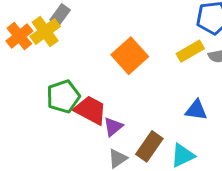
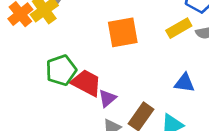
orange square: (130, 56) -> (123, 32), turned 32

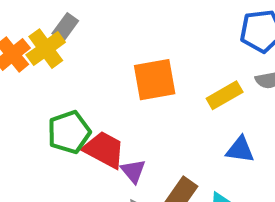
yellow rectangle: (179, 28) -> (225, 95), moved
purple triangle: (107, 98) -> (133, 171), turned -30

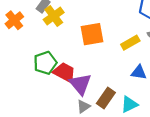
yellow cross: (46, 49) -> (54, 16), moved
purple triangle: (133, 171) -> (80, 84), size x1.6

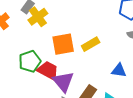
orange square: (92, 34) -> (63, 44), moved
yellow rectangle: (130, 43) -> (91, 44), moved

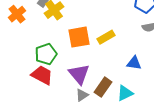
red trapezoid: (48, 71) -> (42, 75), moved

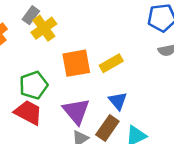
blue triangle: (134, 63) -> (118, 101), moved, turned 42

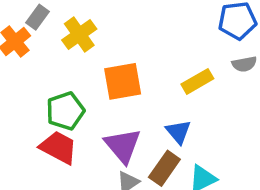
gray rectangle: (31, 15) -> (38, 17), moved
yellow rectangle: (111, 63) -> (197, 81), moved

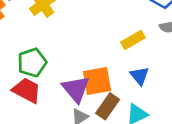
orange square: (123, 81) -> (97, 81), moved
blue triangle: (178, 132) -> (140, 76), moved

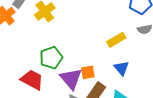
green pentagon: (32, 63) -> (51, 58), moved
orange square: (97, 81) -> (88, 72), size x0.6

